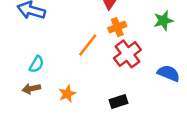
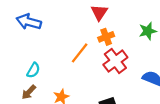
brown arrow: (31, 89) -> (29, 92), turned -35

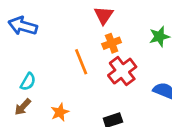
orange line: (80, 53) -> (81, 62), turned -60

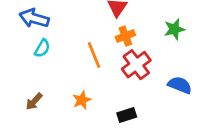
cyan semicircle: (28, 82) -> (42, 48), moved
orange star: (60, 112) -> (82, 100), moved

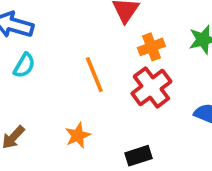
orange cross: (125, 36) -> (151, 47), moved

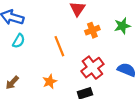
red cross: (151, 87) -> (92, 68), moved

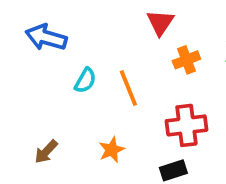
cyan semicircle: (19, 41) -> (85, 81), moved
red cross: (92, 68) -> (186, 125), turned 30

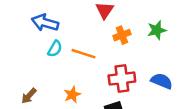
blue arrow: (46, 37) -> (45, 23), moved
orange line: (128, 88) -> (83, 54), turned -50

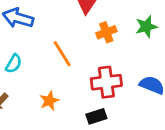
cyan semicircle: (55, 49) -> (14, 64), moved
orange line: (83, 54) -> (62, 54), turned 40

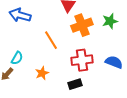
orange cross: (106, 32) -> (82, 25), size x1.5
cyan semicircle: (14, 64) -> (17, 58), moved

